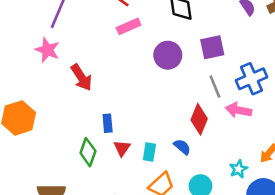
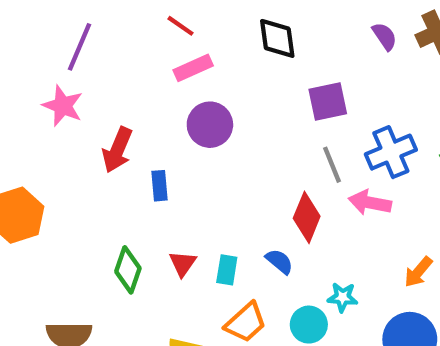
purple circle: (168, 55) -> (210, 125), moved
red arrow: (81, 77) -> (117, 150), turned 56
blue rectangle: (108, 123) -> (159, 186), moved
cyan star: (238, 169) -> (342, 297), moved, turned 30

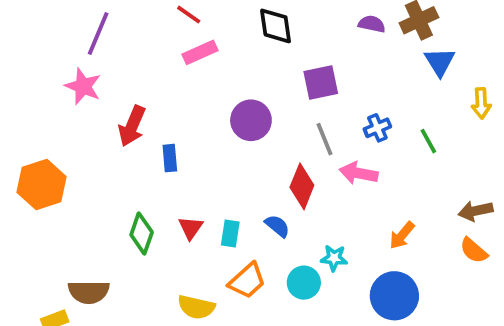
purple semicircle: (385, 36) -> (372, 24), turned -44
purple circle: (210, 125) -> (251, 120), moved
blue cross: (391, 152) -> (377, 128), size x0.6

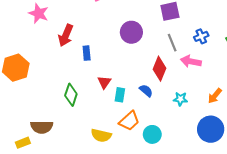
red triangle: (191, 228) -> (104, 82), moved
cyan star: (334, 258) -> (180, 99), moved
cyan circle: (304, 283) -> (152, 134), moved

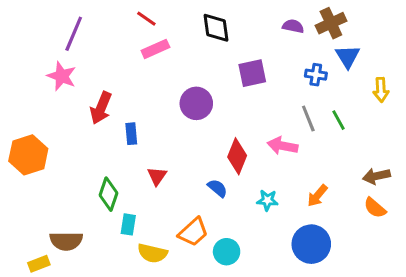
blue cross: (201, 36) -> (316, 75), moved, turned 32
gray line: (172, 43) -> (308, 119), moved
cyan rectangle: (120, 95) -> (128, 224), moved

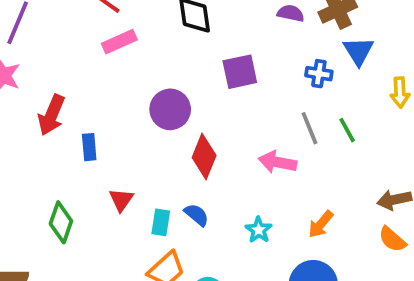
red diamond: (237, 156) -> (204, 156), moved
cyan star: (267, 200) -> (259, 230), turned 30
cyan rectangle: (128, 224) -> (161, 222), moved

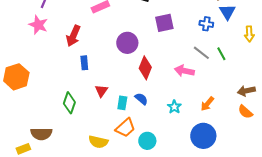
red arrow: (52, 115) -> (73, 36), moved
gray line: (309, 128) -> (201, 53), turned -30

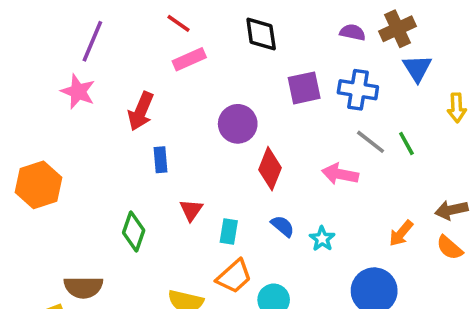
blue cross: (206, 24) -> (358, 90), moved, size x1.5
blue semicircle: (141, 99) -> (283, 226), moved
orange arrow: (207, 104) -> (401, 233), moved

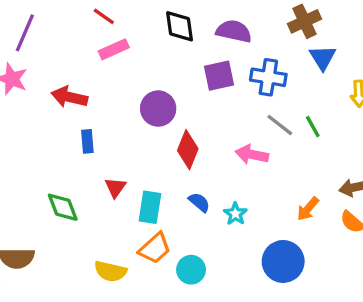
purple semicircle: (353, 32) -> (234, 31), moved, size x1.5
red arrow: (141, 111) -> (69, 97), turned 80
green diamond: (134, 232) -> (63, 207), turned -40
cyan rectangle: (229, 232) -> (150, 207), size x1.4

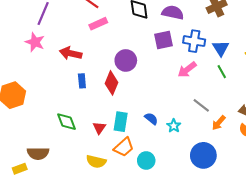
blue triangle: (323, 58) -> (221, 48), moved
gray line: (280, 125) -> (201, 105), moved
red diamond: (188, 150) -> (111, 83), moved
pink arrow: (252, 155) -> (187, 70), moved, turned -48
red triangle: (115, 187) -> (99, 128), moved

